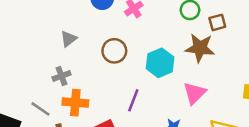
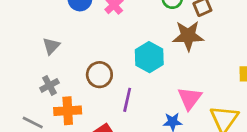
brown circle: (114, 51) -> (99, 75), moved
pink triangle: (194, 93) -> (190, 98), moved

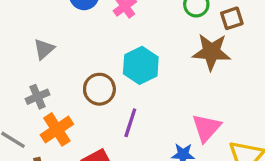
cyan hexagon: (149, 57) -> (141, 65), moved
orange cross: (68, 111) -> (57, 129), turned -35

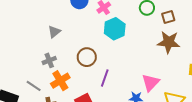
brown star: (211, 52) -> (169, 42), moved
cyan hexagon: (141, 65) -> (115, 29), moved

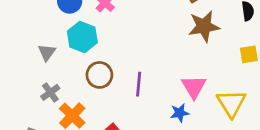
cyan hexagon: (115, 29) -> (82, 37), moved
purple line: (105, 78) -> (139, 84), moved

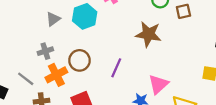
brown star: (204, 26) -> (148, 34), moved
brown circle: (99, 75) -> (79, 60), moved

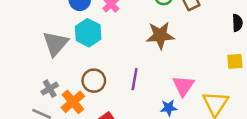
gray triangle: (53, 19) -> (55, 44), size x1.6
gray cross: (45, 51) -> (50, 89), moved

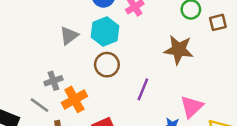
gray triangle: (55, 44) -> (69, 36), size x0.7
brown circle: (94, 81) -> (107, 65), moved

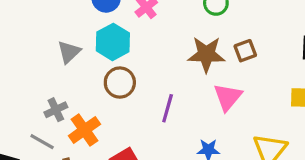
brown square: (218, 22) -> (245, 51), moved
pink triangle: (192, 107) -> (228, 97), moved

